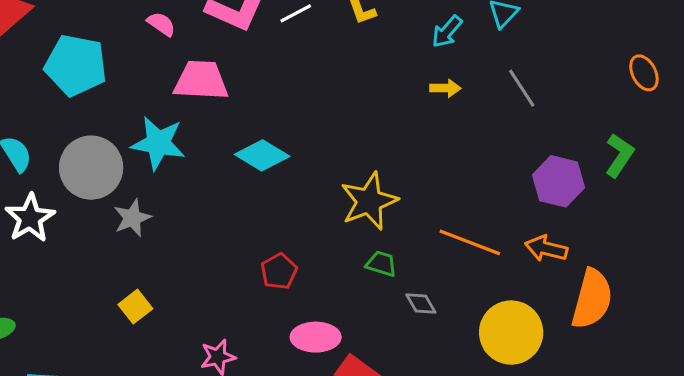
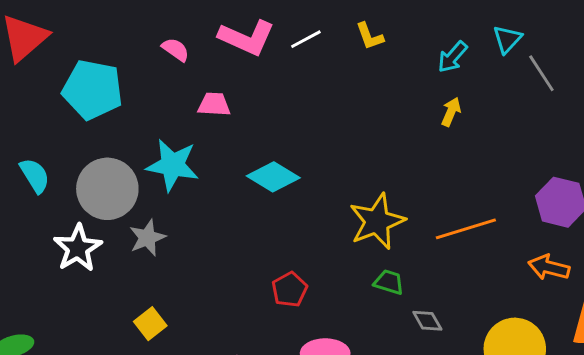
pink trapezoid: (201, 81) -> (214, 104), size x0.6
yellow arrow: (445, 88) -> (451, 112), turned -68
gray line: (522, 88) -> (541, 73), moved
white star: (30, 218) -> (78, 248), moved
orange line: (470, 242) -> (466, 229), moved, turned -38

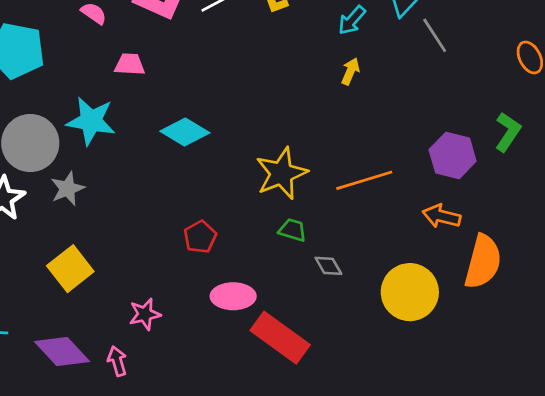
yellow square: (150, 324) -> (70, 269), size x1.5

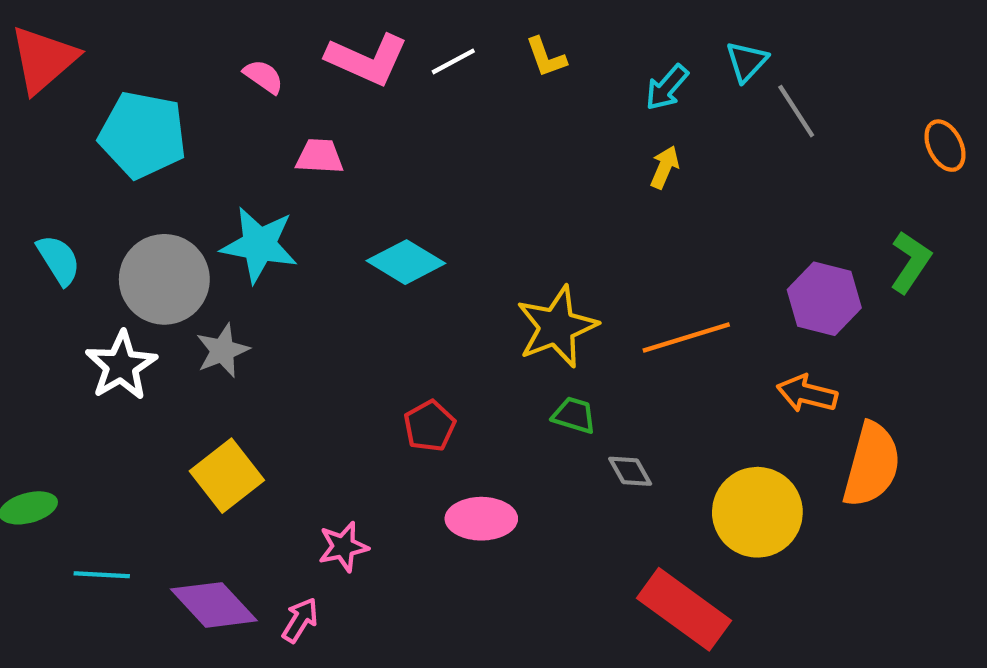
red rectangle: (280, 338) -> (684, 609), moved
pink arrow: (117, 361) -> (300, 620), turned 48

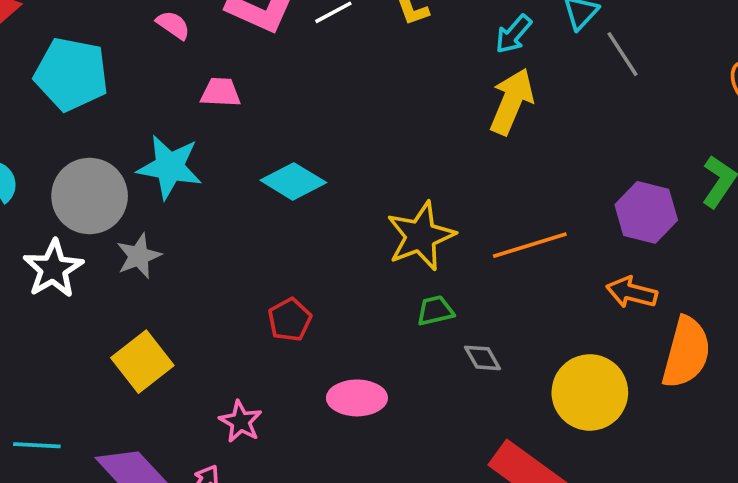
yellow arrow: (665, 167) -> (512, 101), size x1.8
green trapezoid: (574, 415) -> (435, 311), turned -30
red pentagon: (430, 426) -> (290, 320), moved
pink star: (343, 547) -> (241, 422), turned -30

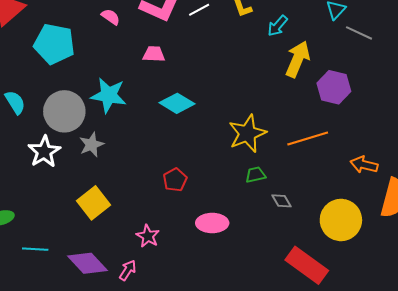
cyan arrow: (513, 34) -> (278, 26), moved
gray line: (623, 54) -> (359, 33), turned -32
pink trapezoid: (221, 92) -> (154, 54), moved
purple hexagon: (646, 212) -> (334, 87), moved

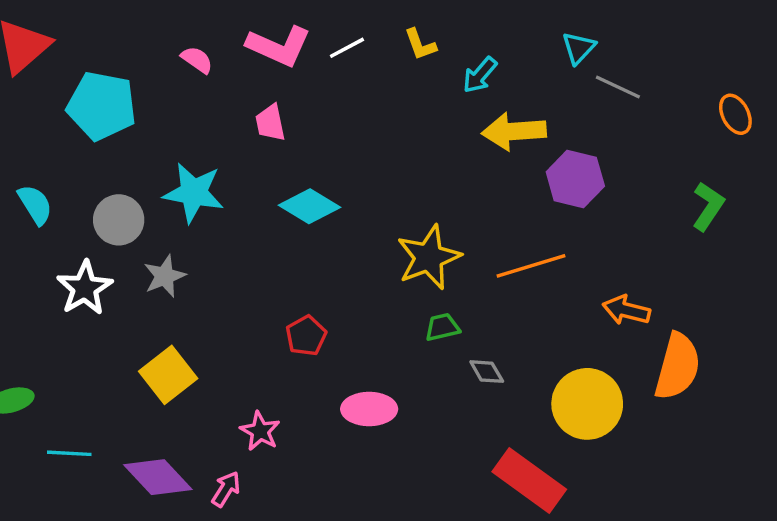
pink trapezoid: (154, 54) -> (270, 123), turned -105
yellow arrow: (298, 59) -> (514, 131), turned -117
gray circle: (64, 111) -> (119, 220), size x0.7

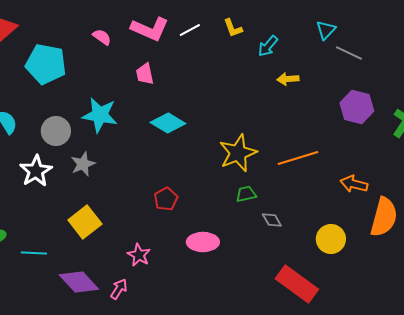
yellow arrow: (514, 131) -> (288, 79), size x0.6
purple hexagon: (575, 179) -> (357, 107), moved
yellow circle: (587, 404) -> (331, 239), size x0.7
cyan line: (69, 453) -> (34, 253), moved

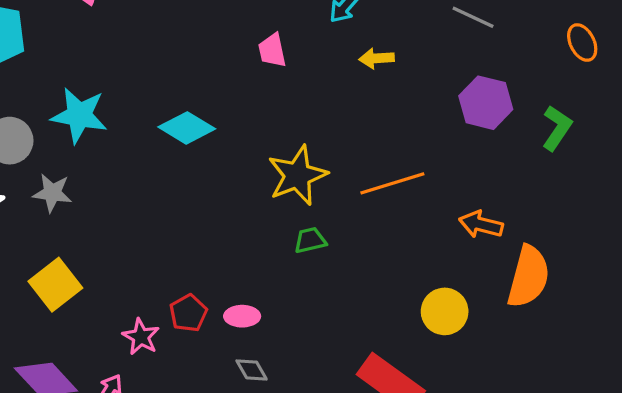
pink trapezoid: (145, 74) -> (272, 50), moved
gray star: (83, 164) -> (52, 193), turned 30
red pentagon: (166, 199) -> (188, 313), moved
gray diamond: (272, 220) -> (252, 370), moved
pink ellipse: (203, 242) -> (242, 316), size x0.7

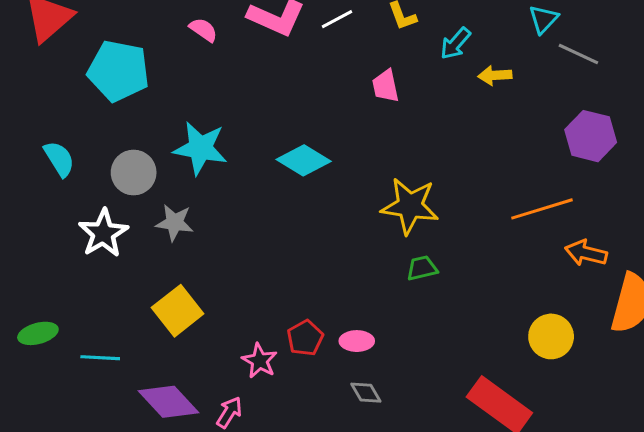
yellow arrow: (377, 58) -> (495, 75), moved
yellow star: (297, 175) -> (410, 206), turned 30
orange line: (392, 183) -> (542, 209), moved

